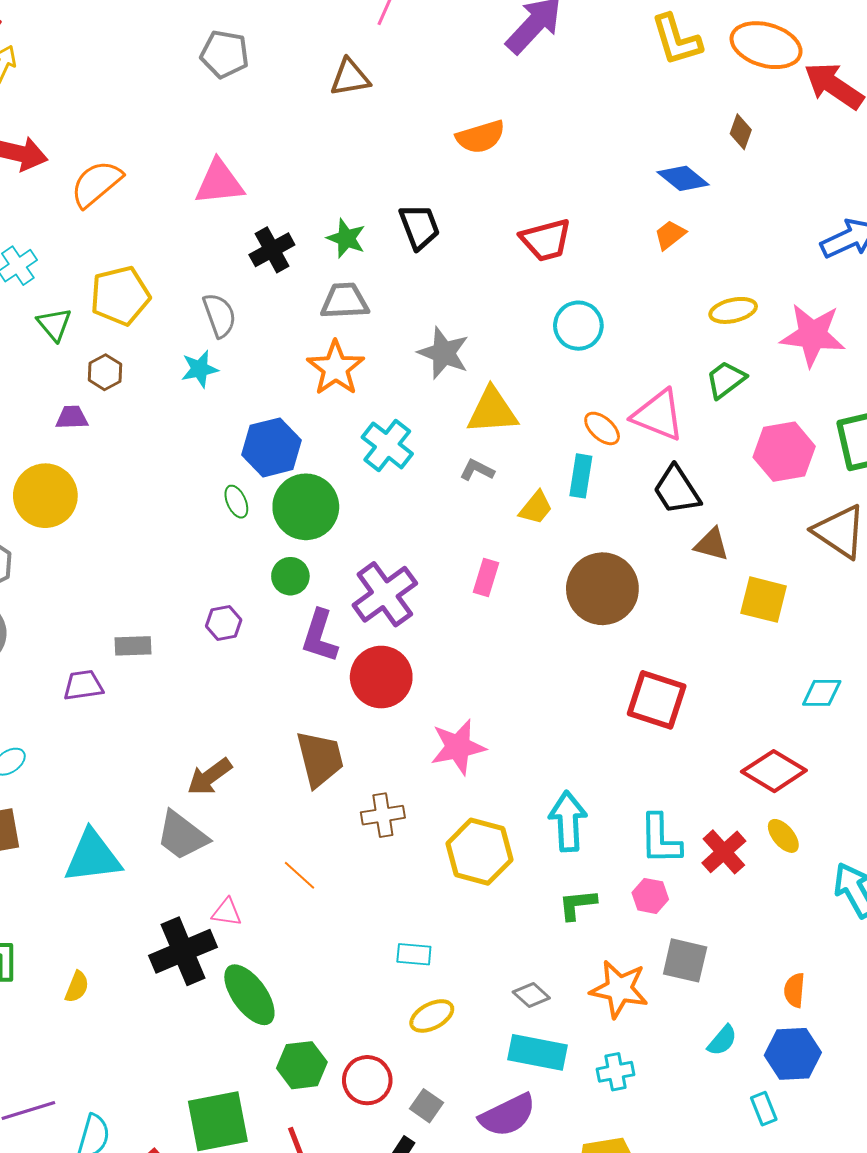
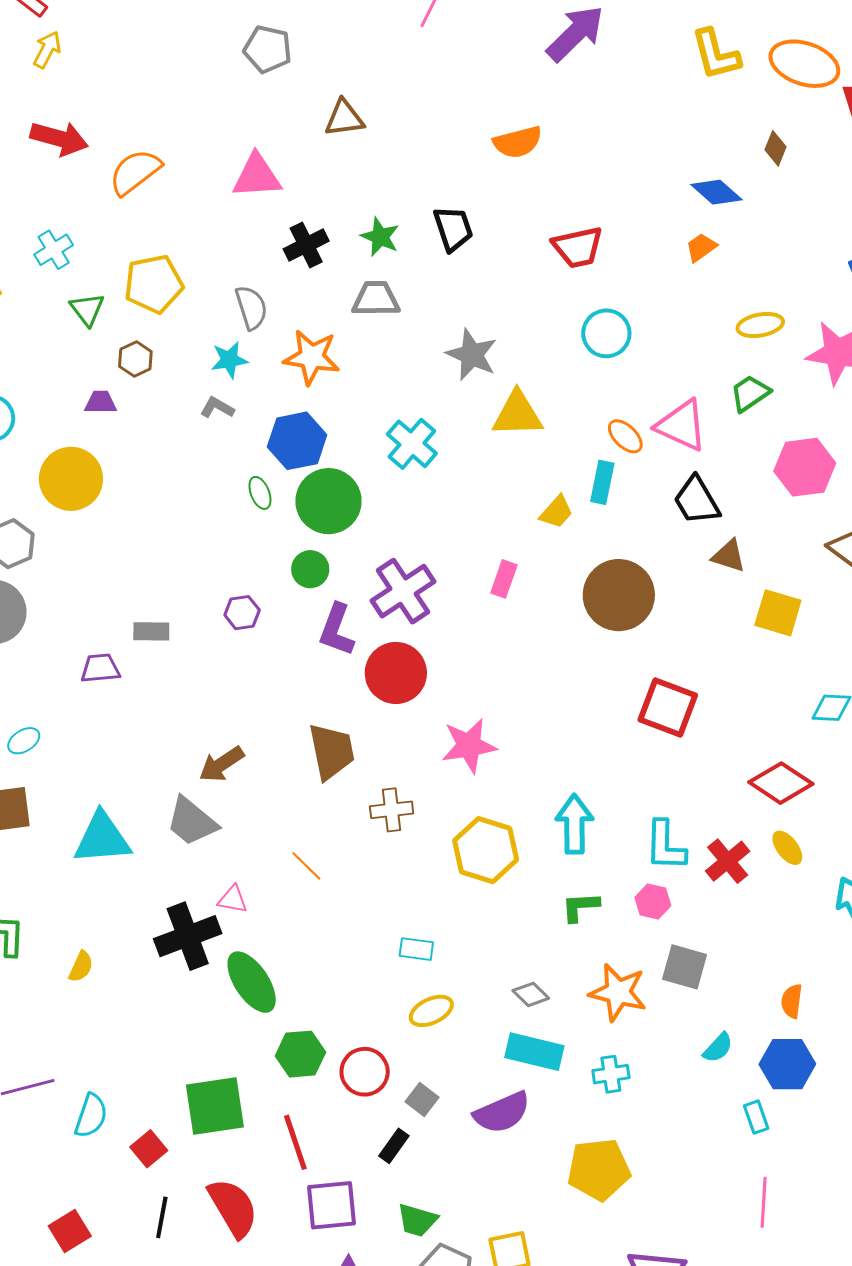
brown triangle: (350, 77) -> (344, 118), moved
orange star: (336, 368) -> (312, 357), moved, turned -30
gray L-shape: (477, 470) -> (217, 408), moved

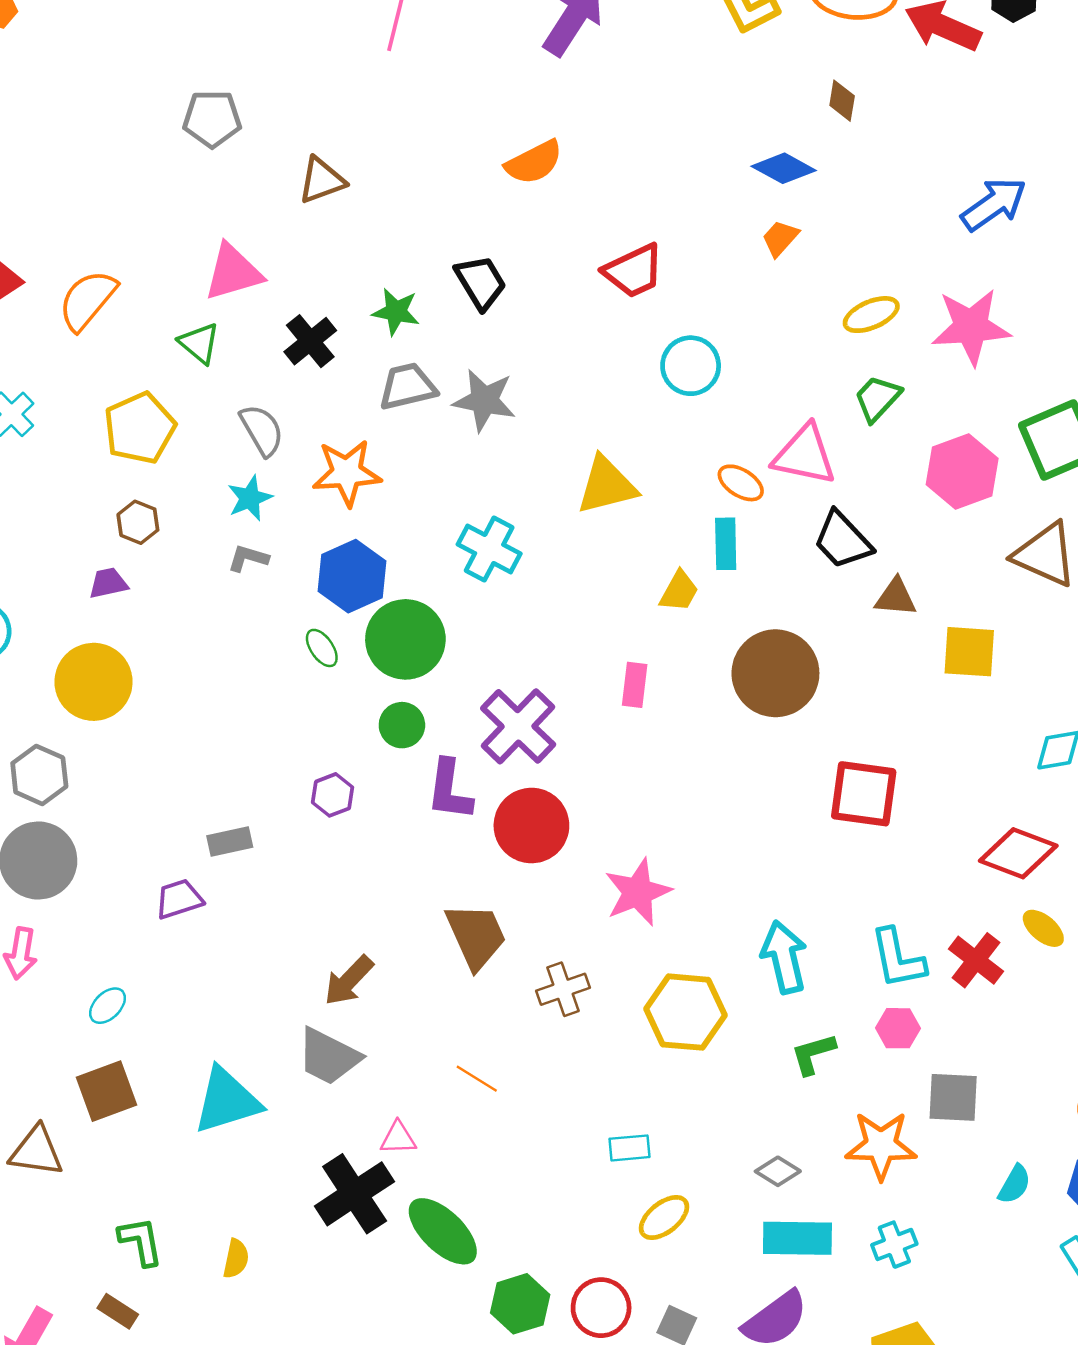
green triangle: (87, 309) -> (199, 343), moved
gray star: (472, 355) -> (484, 400), moved

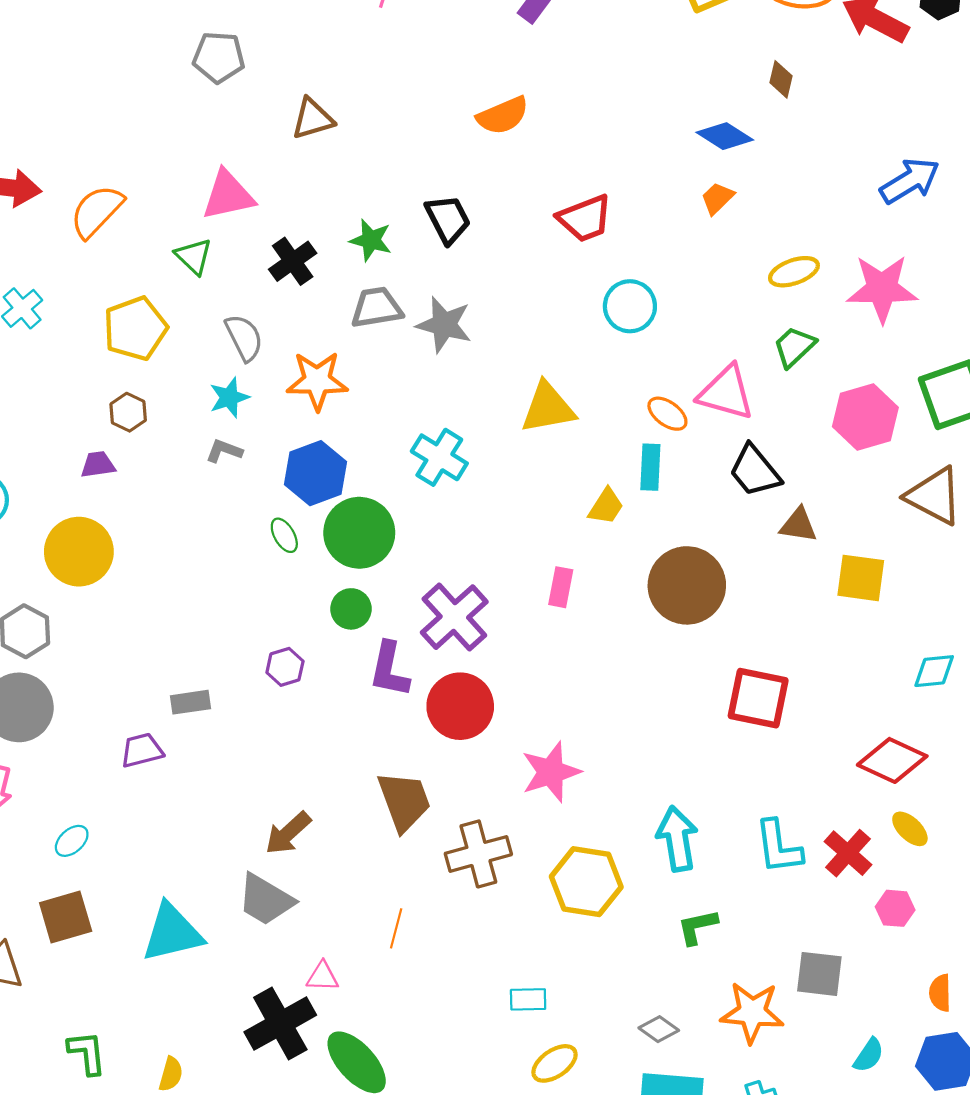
brown cross: (563, 989) -> (478, 854), size x1.4
pink hexagon: (898, 1028) -> (895, 908), moved
orange line: (477, 1079) -> (396, 928), turned 69

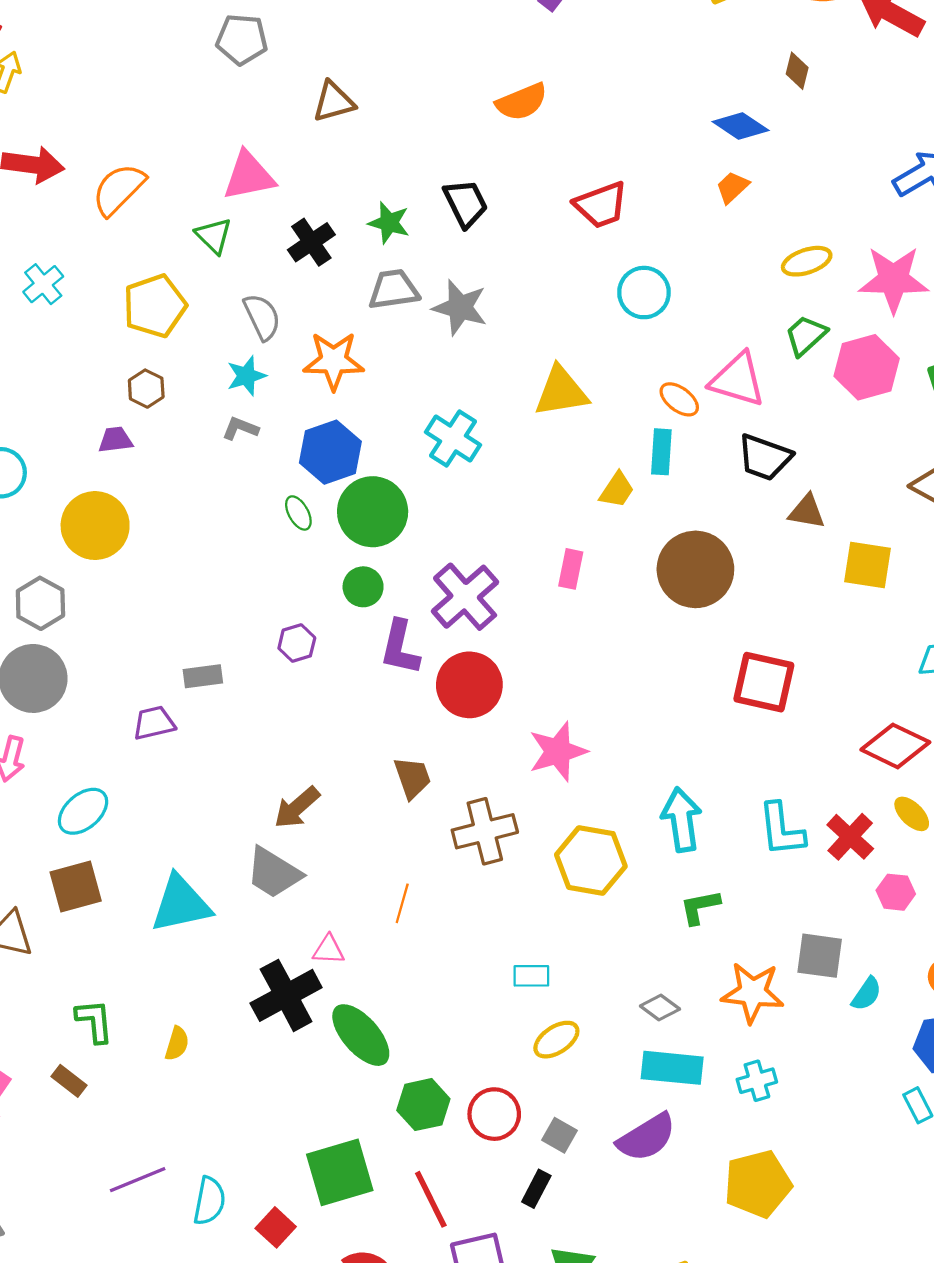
pink hexagon: (865, 417) -> (867, 367), moved
black trapezoid: (755, 471) -> (765, 457), turned -32
brown trapezoid: (404, 801) -> (412, 778), size x0.7
cyan ellipse: (72, 841) -> (83, 811), size x1.5
cyan semicircle: (869, 1055) -> (867, 994), moved

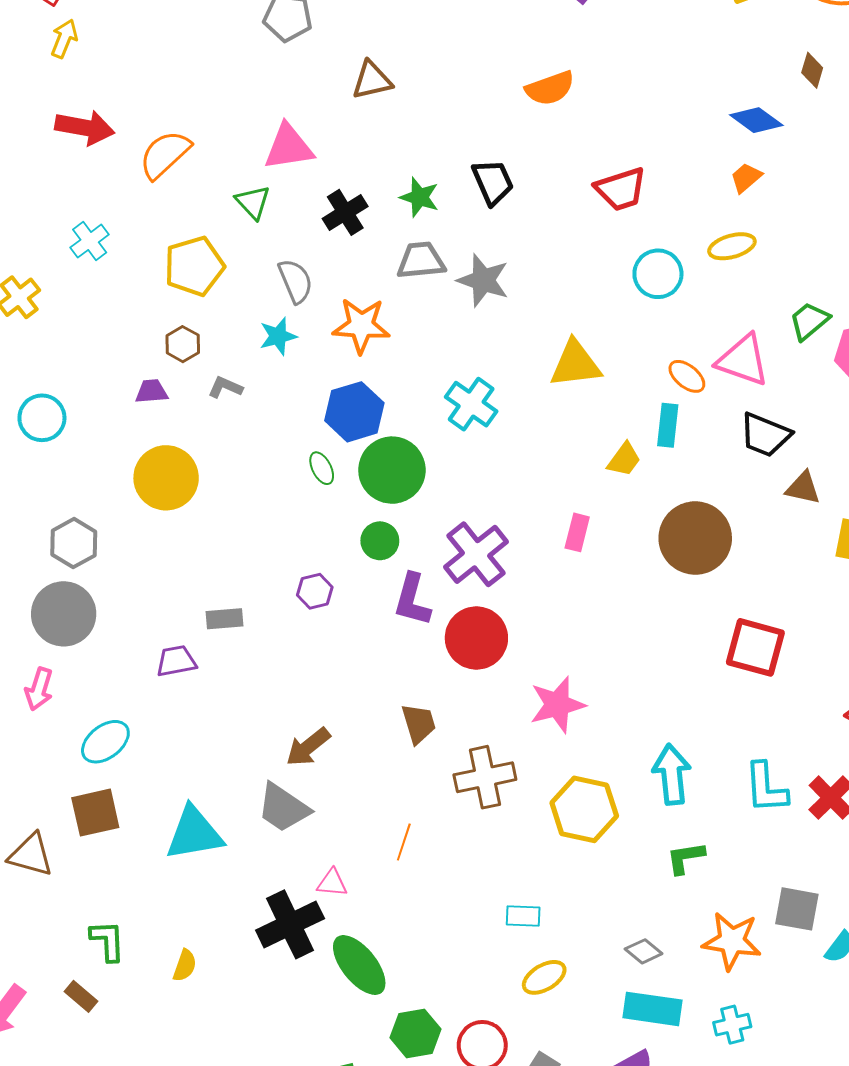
yellow ellipse: (807, 261) -> (732, 246), moved
gray L-shape: (240, 428) -> (225, 387), moved
yellow circle: (95, 526) -> (166, 478), moved

